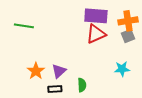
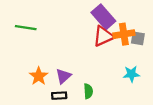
purple rectangle: (96, 16) -> (103, 17), turned 45
orange cross: (128, 21) -> (124, 34), moved
gray square: (128, 36) -> (138, 38), turned 32

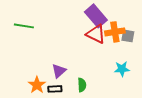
red triangle: (103, 36) -> (96, 34), turned 50
orange star: (39, 76) -> (37, 85), moved

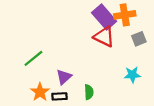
green line: (24, 26) -> (33, 58), moved, turned -48
orange cross: (115, 32) -> (125, 15), moved
gray square: (128, 36) -> (139, 39), turned -32

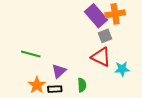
red triangle: (104, 37) -> (101, 57), moved
gray square: (139, 39) -> (105, 36), moved
green line: (33, 58) -> (31, 54), turned 54

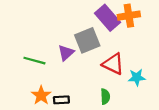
gray square: (105, 36) -> (87, 40), moved, size x1.6
purple triangle: (59, 71) -> (66, 53), moved
green semicircle: (82, 85) -> (105, 97), moved

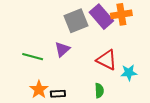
gray square: (87, 40) -> (76, 21), moved

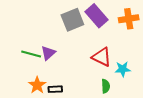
orange cross: (121, 14) -> (129, 19), moved
purple triangle: (62, 49) -> (48, 53), moved
green semicircle: (99, 91) -> (106, 86), moved

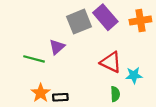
purple triangle: (48, 53) -> (57, 47), moved

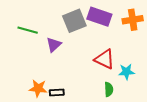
purple rectangle: (105, 17) -> (99, 17), turned -30
green line: (34, 59) -> (28, 30), moved
orange star: (41, 93) -> (38, 88), turned -30

